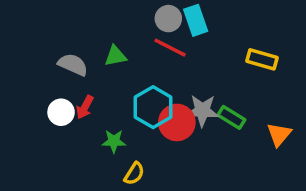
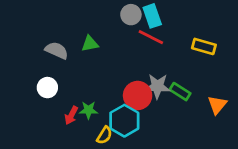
red line: (170, 48) -> (151, 37), moved
red arrow: (85, 107) -> (71, 115), moved
cyan hexagon: (153, 107) -> (124, 121), moved

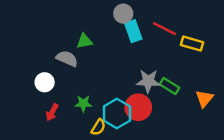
cyan rectangle: (152, 16) -> (133, 31), moved
red line: (151, 37) -> (164, 29), moved
gray semicircle: (57, 50) -> (67, 59), moved
red circle: (138, 95) -> (138, 107), moved
red arrow: (71, 115) -> (52, 112), moved

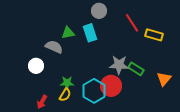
red line: (164, 29) -> (132, 23), turned 30
cyan rectangle: (133, 31) -> (90, 33), moved
red arrow: (52, 112) -> (42, 102), moved
yellow semicircle: (98, 127) -> (65, 95), moved

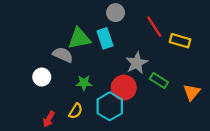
green triangle: (68, 33) -> (79, 38), size x1.5
gray star: (119, 65) -> (137, 63), moved, turned -30
green star: (67, 83) -> (84, 83), moved
red circle: (111, 86) -> (124, 88), moved

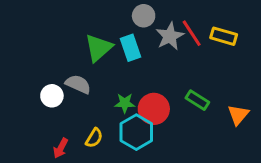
green triangle: (79, 38) -> (98, 48), turned -30
yellow rectangle: (180, 41) -> (224, 36), moved
gray semicircle: (63, 55) -> (78, 84), moved
gray star: (137, 63) -> (170, 36), moved
green star: (84, 83) -> (125, 103), moved

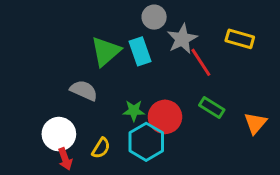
red line: (192, 33) -> (201, 62), moved
white circle: (52, 96) -> (59, 134), moved, size x1.4
red arrow: (61, 148) -> (65, 159), turned -48

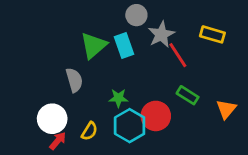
gray semicircle: (84, 90) -> (74, 80), turned 50
red circle: (165, 117) -> (156, 116), moved
red arrow: (65, 159) -> (58, 141), turned -120

